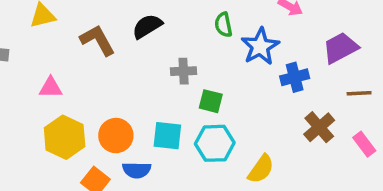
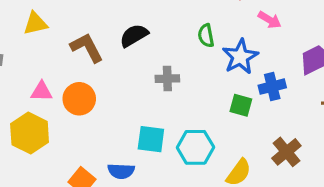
green square: (211, 101) -> (241, 105), moved
brown cross: (319, 127) -> (286, 152), moved
orange circle: (116, 136) -> (79, 99), moved
yellow hexagon: (65, 137) -> (30, 133), moved

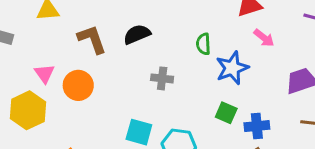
blue cross: (272, 87) -> (257, 126), moved
pink triangle: (41, 91) -> (44, 74), turned 45

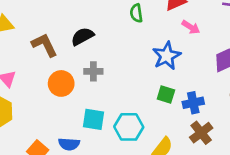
green semicircle: (203, 44) -> (136, 13), moved
gray cross: (162, 78) -> (93, 71), moved
orange circle: (78, 85) -> (61, 83), moved

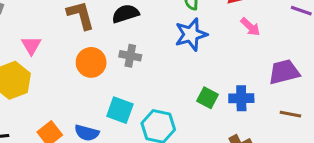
blue star: (167, 56) -> (191, 34), moved
blue cross: (193, 103) -> (241, 98), moved

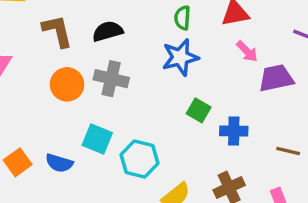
gray cross: (130, 56) -> (111, 79), size x1.4
purple trapezoid: (284, 72) -> (276, 78), moved
green square: (207, 98) -> (199, 110), moved

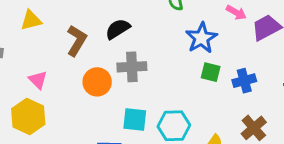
brown L-shape: (57, 31) -> (77, 41), turned 60
blue star: (180, 57) -> (202, 38), moved

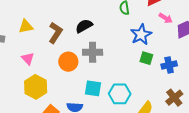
yellow triangle: (31, 20) -> (26, 27), moved
yellow hexagon: (28, 117) -> (36, 87), moved

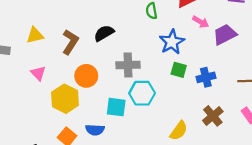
gray cross: (93, 52) -> (128, 65), moved
yellow hexagon: (36, 87) -> (65, 99), moved
cyan hexagon: (120, 94) -> (142, 93), moved

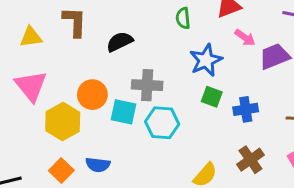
brown L-shape: (70, 42) -> (75, 22), moved, turned -35
pink triangle: (38, 73) -> (31, 86), size x1.6
cyan square: (116, 107) -> (124, 112), moved

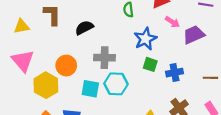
cyan square: (124, 112) -> (90, 89), moved

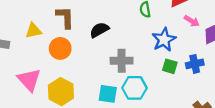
pink triangle: (23, 61) -> (29, 80), moved
orange circle: (66, 66) -> (60, 48), moved
blue cross: (175, 73) -> (195, 64), moved

